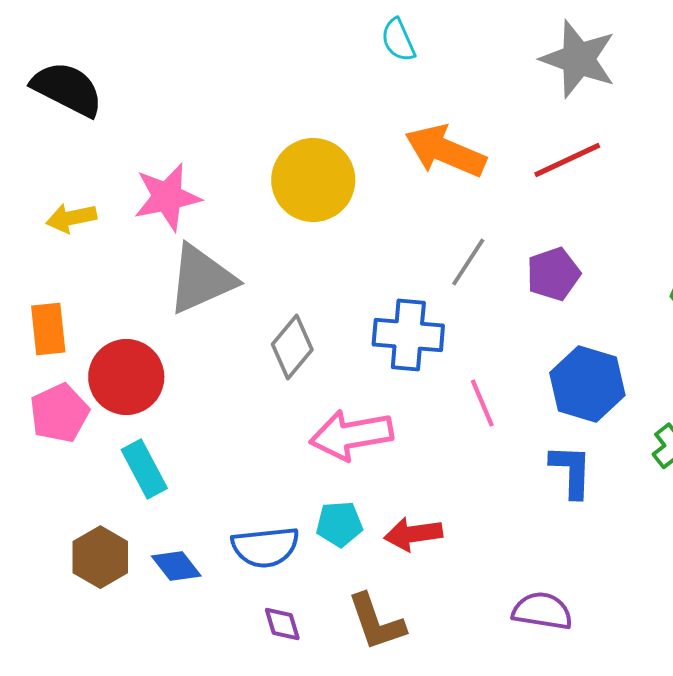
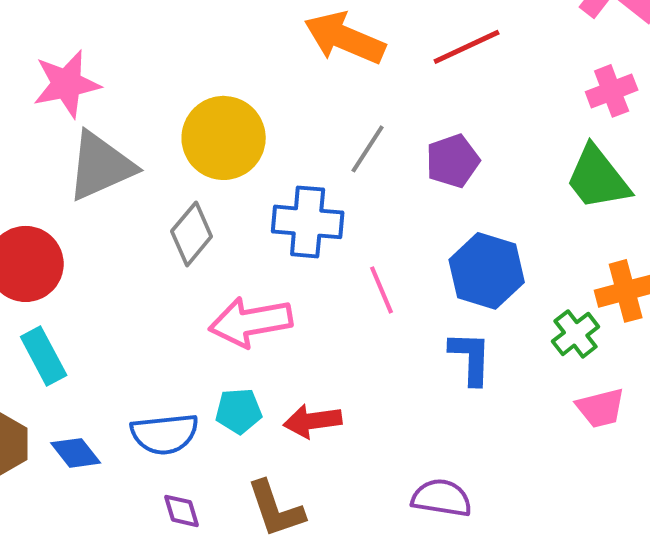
yellow circle: (313, 180) -> (224, 138), moved

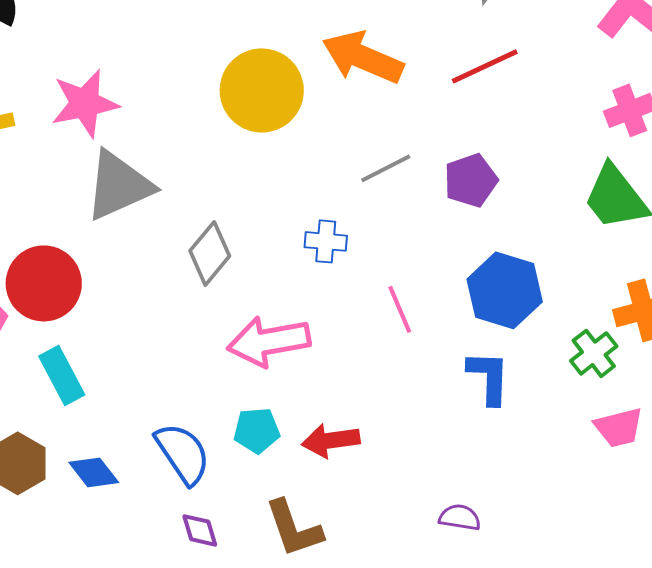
yellow circle: (224, 138) -> (262, 90), moved
gray line: (368, 149) -> (386, 168), turned 30
blue cross: (308, 222) -> (326, 241), size x0.6
blue semicircle: (165, 434) -> (183, 453), turned -118
purple semicircle: (442, 498) -> (460, 517), size x0.7

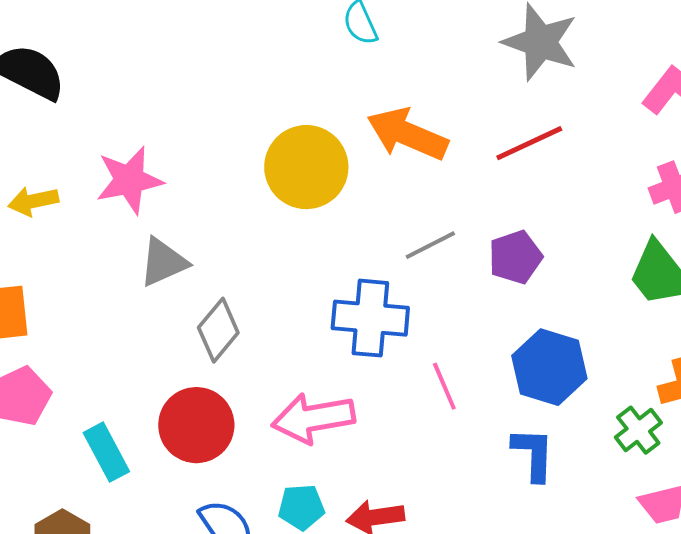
gray triangle: (119, 185) -> (163, 262), size x0.7
blue cross: (326, 241) -> (370, 318), size x1.8
gray diamond: (210, 253) -> (218, 330), moved
red circle: (44, 283) -> (196, 425), moved

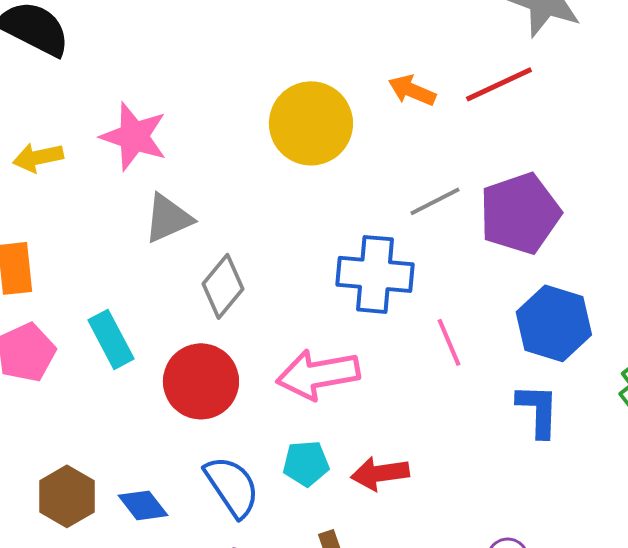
orange arrow: (407, 134) -> (412, 90), size x0.6
red line: (529, 143) -> (499, 84), moved
pink star: (129, 180) -> (134, 136), turned 30
purple pentagon: (515, 257) -> (520, 213), size x1.5
cyan rectangle: (106, 452) -> (111, 339), moved

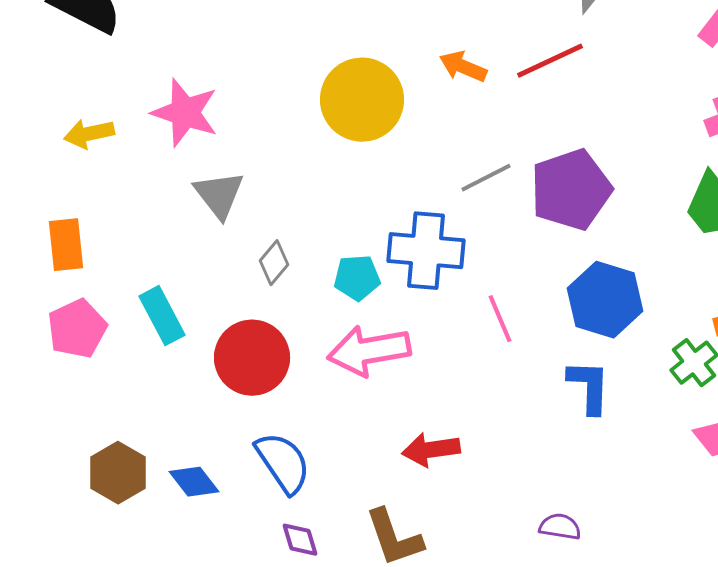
gray triangle: (168, 218) -> (219, 195), turned -44
gray diamond: (223, 286) -> (274, 263), size x0.7
cyan pentagon: (306, 463) -> (357, 278), moved

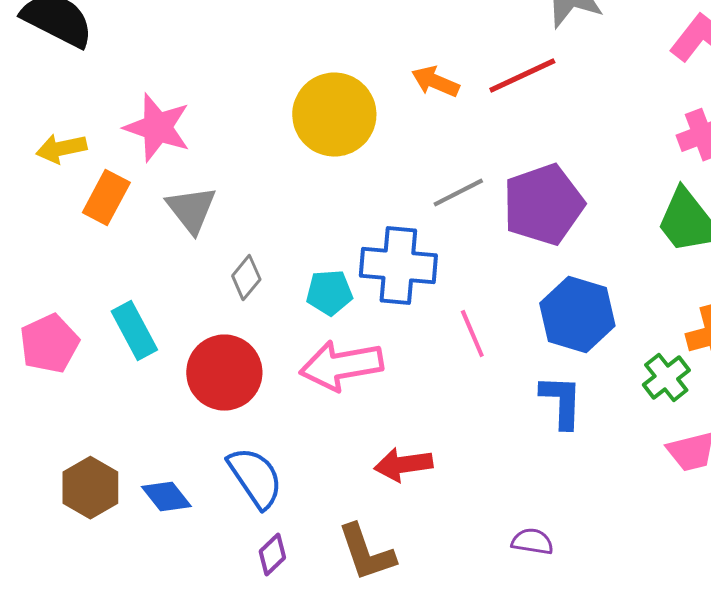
orange rectangle: (66, 245) -> (106, 198), moved, turned 34
purple diamond: (300, 540) -> (272, 555), turned 63

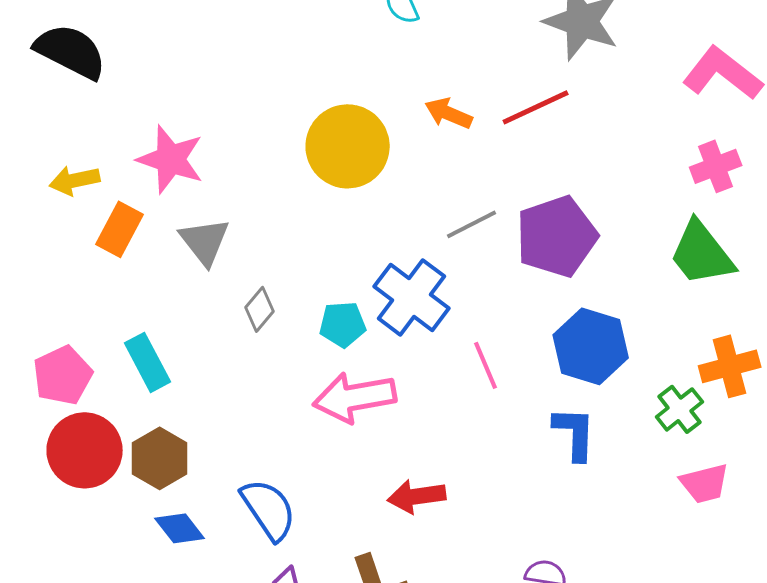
blue cross: (398, 266) -> (412, 297), turned 32
red circle: (224, 373) -> (85, 450), moved
brown hexagon: (90, 488) -> (160, 458), moved

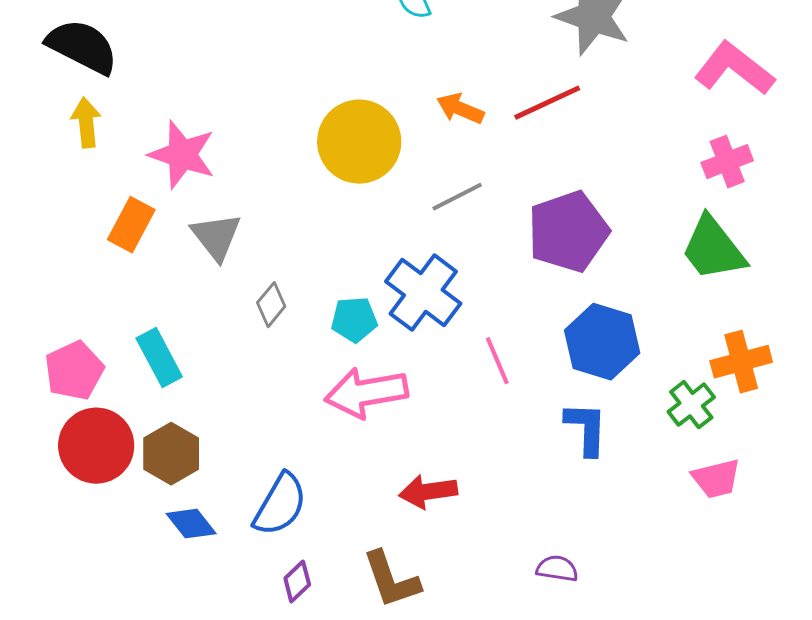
yellow arrow: (75, 180) -> (86, 123), moved, turned 96
gray line: (472, 224) -> (457, 197), moved
blue semicircle: (269, 509) -> (280, 505), turned 64

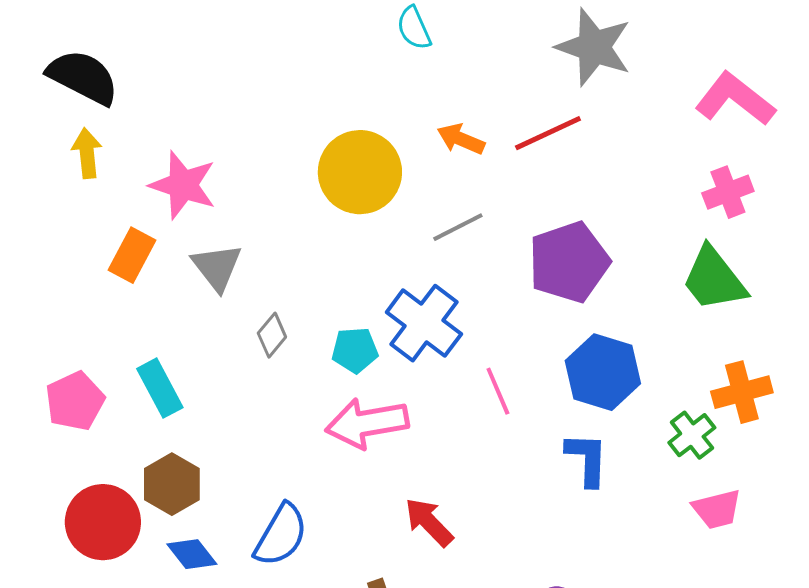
red circle: (96, 446) -> (103, 522), moved
red arrow: (428, 492) -> (429, 522), turned 54

